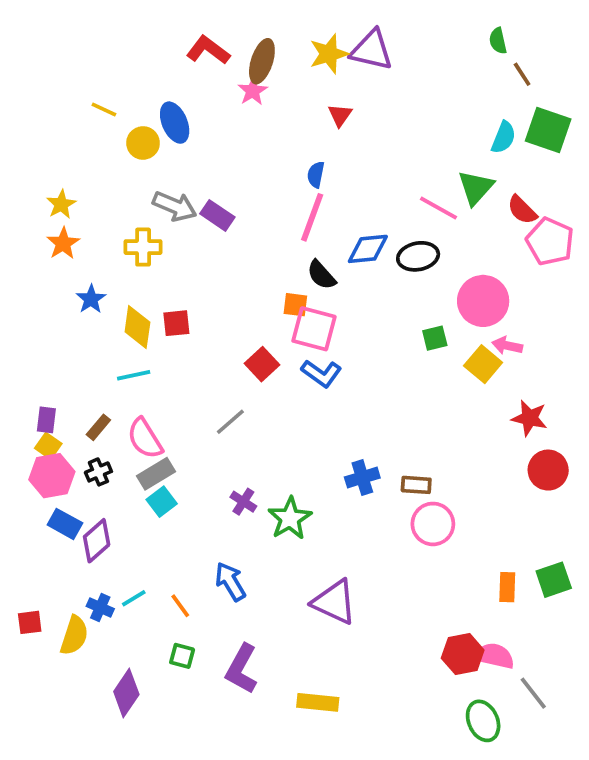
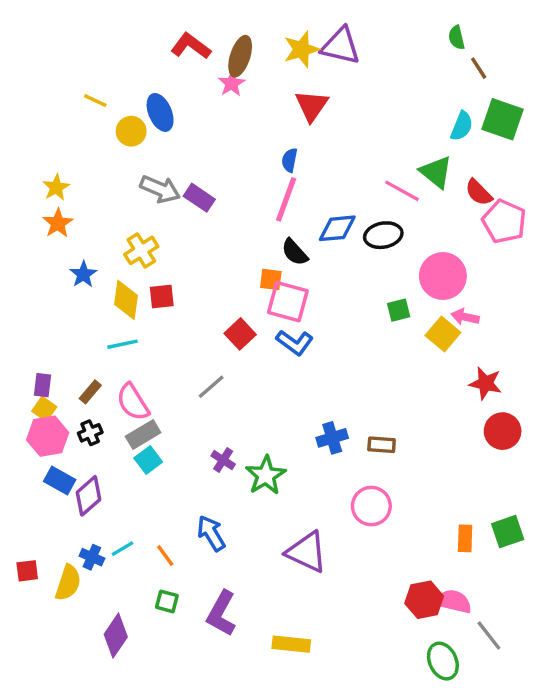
red triangle: (340, 115) -> (312, 106), size x1.5
green triangle: (476, 188) -> (436, 172), turned -33
yellow cross: (143, 247) -> (141, 250), moved, turned -32
pink circle: (433, 524) -> (371, 506), moved

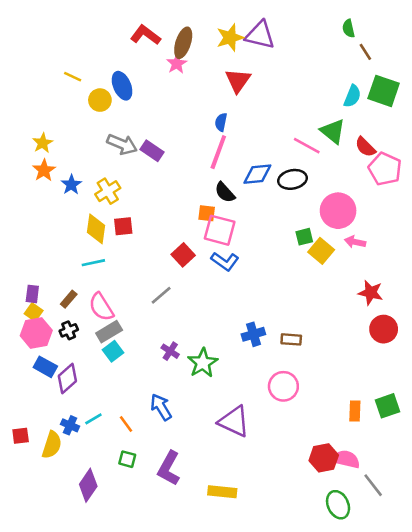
blue star: (83, 274) -> (71, 185), moved
yellow square: (443, 334) -> (321, 251), moved

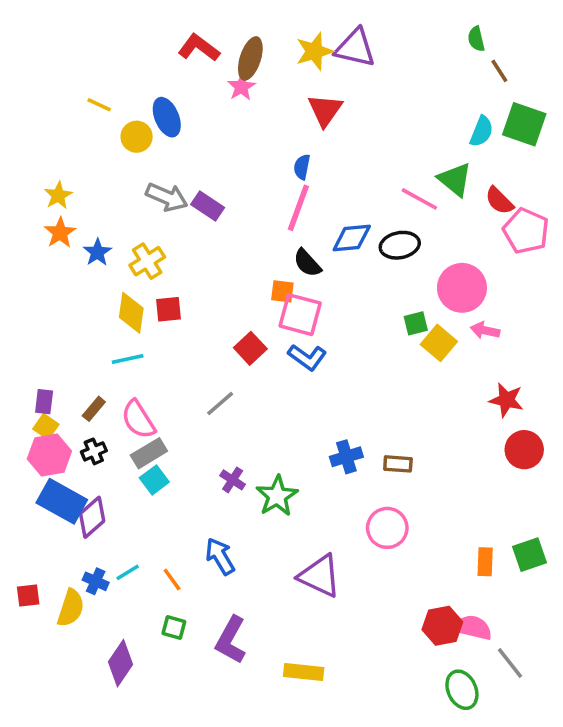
blue rectangle: (45, 367) -> (62, 501), size x1.5

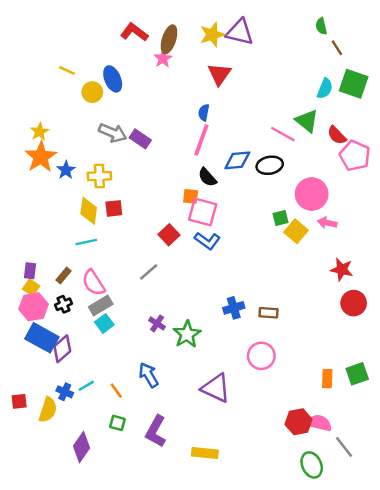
orange star: (60, 233) -> (41, 157), size x1.5
yellow cross: (147, 261) -> (99, 176), turned 30

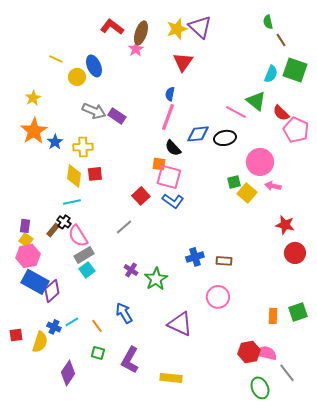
purple triangle: (240, 32) -> (200, 27), turned 30
yellow star: (40, 132) -> (33, 98), moved
black cross: (64, 304) -> (64, 222), moved, turned -32

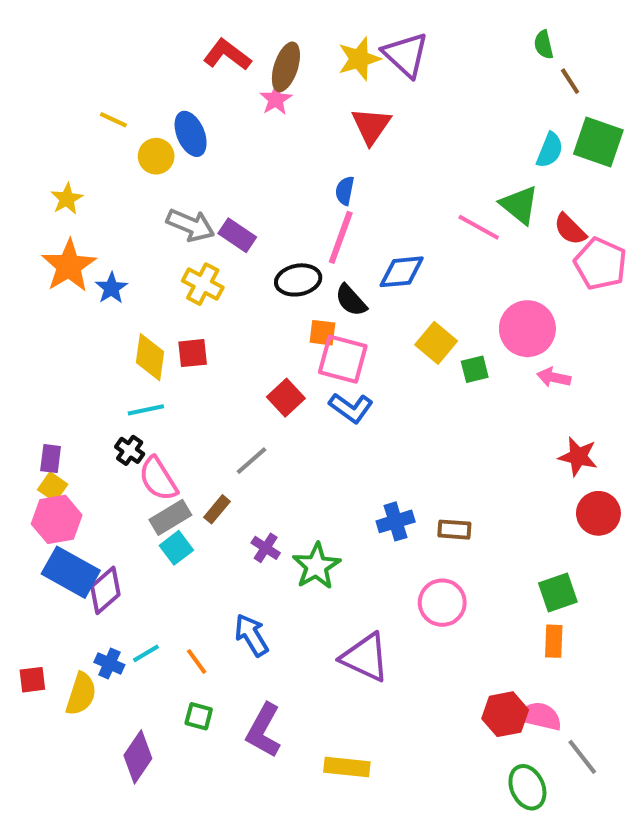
black ellipse: (225, 138) -> (298, 280), moved
yellow cross: (83, 147) -> (203, 284), moved, turned 30
yellow square: (247, 193) -> (436, 343), moved
brown rectangle: (53, 230) -> (217, 509), moved
green square: (298, 312) -> (558, 592), moved

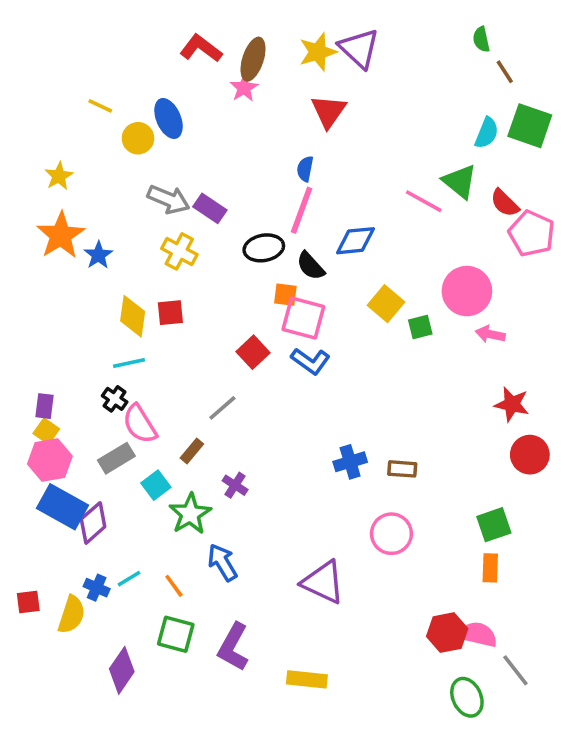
gray rectangle: (170, 517) -> (116, 458), moved
green star: (316, 566) -> (190, 514), moved
green square: (199, 716) -> (176, 634), size x1.5

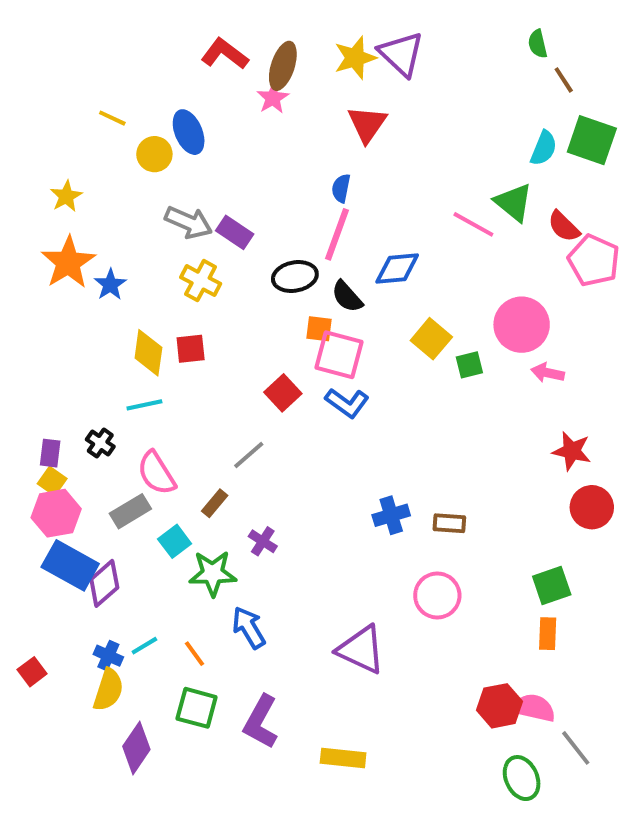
black cross: (115, 399) -> (100, 443), moved
green star: (190, 514) -> (213, 573), turned 30
red square: (28, 602) -> (32, 672), turned -30
yellow semicircle: (71, 615) -> (108, 690), moved

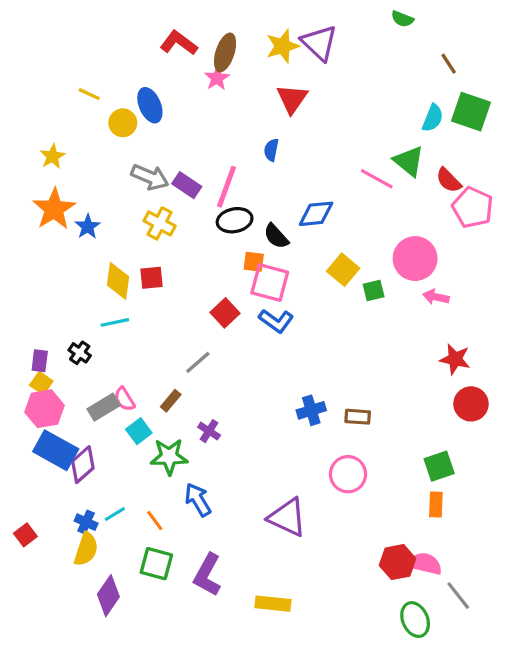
green semicircle: (538, 44) -> (402, 19), moved, turned -55
pink line: (337, 234) -> (227, 187), moved
pink semicircle: (156, 473) -> (124, 399), moved, size x0.7

